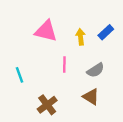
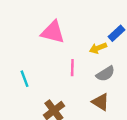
yellow arrow: (81, 37) -> (98, 48), moved, turned -105

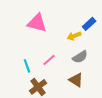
pink line: (72, 68) -> (49, 60), moved, turned 48
cyan line: (25, 79) -> (27, 66), moved

